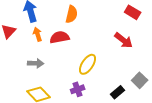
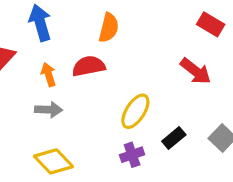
orange arrow: (38, 34) -> (48, 75), moved
purple cross: (78, 89) -> (132, 155), moved
black rectangle: (118, 92) -> (174, 138), moved

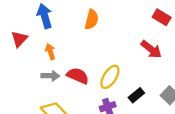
red semicircle: (89, 66) -> (78, 76), moved, turned 35

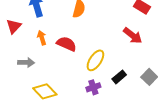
gray arrow: (50, 76) -> (26, 62), moved
red semicircle: (78, 76) -> (67, 44), moved

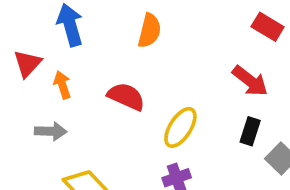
orange arrow: (42, 38) -> (62, 85), moved
black rectangle: (119, 77) -> (250, 131), moved, turned -32

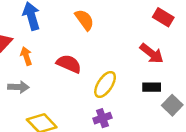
orange semicircle: (149, 31) -> (84, 20), turned -50
black rectangle: (250, 131) -> (152, 87), turned 72

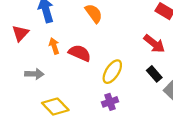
orange arrow: (26, 56) -> (54, 46), moved
black rectangle: (152, 87) -> (154, 74), turned 49

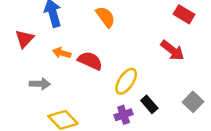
orange arrow: (54, 46) -> (62, 53), turned -56
black rectangle: (154, 74) -> (149, 104), moved

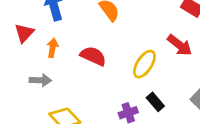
orange arrow: (62, 53) -> (53, 48), moved, turned 84
yellow ellipse: (126, 81) -> (144, 64), moved

